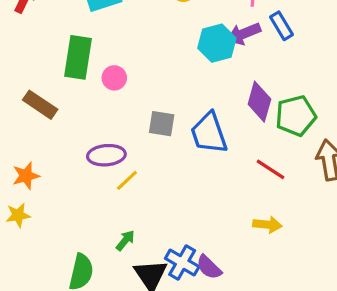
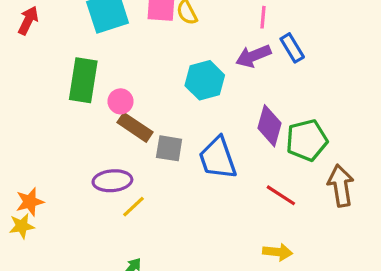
cyan hexagon: (217, 43) -> (205, 80), moved
brown rectangle: (40, 105) -> (135, 127), moved
yellow star: (18, 215) -> (22, 226), moved

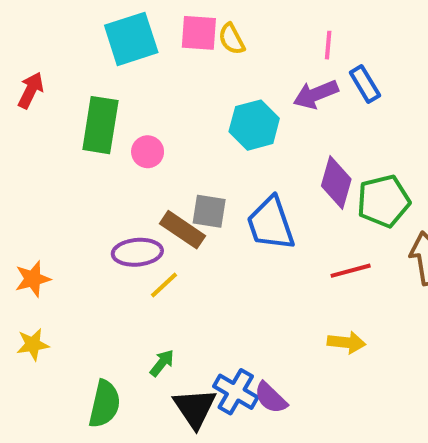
red arrow: (28, 20) -> (31, 90), moved
brown rectangle: (135, 127) -> (182, 230), moved
red line: (281, 195) -> (351, 271), turned -48
yellow star: (22, 226) -> (33, 345), moved

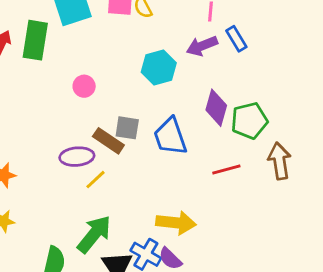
green rectangle: (100, 125) -> (35, 40), moved
yellow arrow: (347, 342) -> (176, 223), moved, size x1.5
green arrow: (162, 363) -> (94, 234), size x2.0

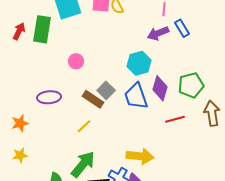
cyan hexagon: (159, 67) -> (139, 63), moved
purple diamond: (216, 108) -> (160, 88), moved
gray square: (127, 128) -> (106, 90), turned 36
purple ellipse: (77, 157) -> (49, 97), moved

